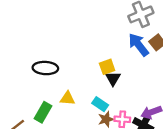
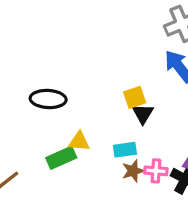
cyan rectangle: (100, 104) -> (125, 150), turned -42
green rectangle: (43, 112) -> (61, 158), moved, turned 36

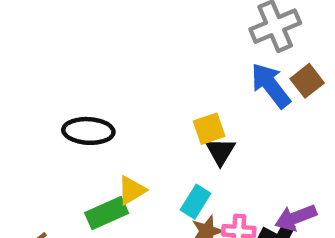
yellow triangle: (79, 141) -> (132, 190), turned -35
cyan rectangle: (125, 150) -> (195, 202), turned -50

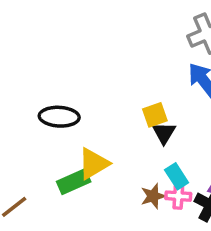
yellow triangle: (132, 190) -> (94, 164), size x1.4
cyan rectangle: (195, 202) -> (177, 176), moved, turned -65

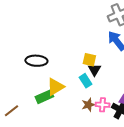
yellow square: (155, 115) -> (89, 60), turned 32
cyan rectangle: (177, 176) -> (85, 81), moved

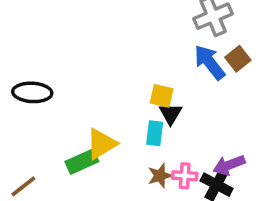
black ellipse: (36, 61) -> (32, 92), moved
cyan rectangle: (85, 81) -> (155, 133), turned 40

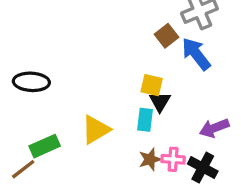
brown square: (238, 59) -> (166, 36), moved
green rectangle: (82, 162) -> (45, 146), moved
purple arrow: (229, 165) -> (214, 128), moved

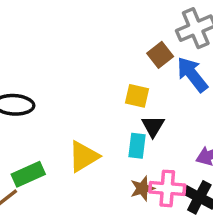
yellow square: (152, 85) -> (137, 96), moved
pink cross: (173, 159) -> (167, 188), size x1.4

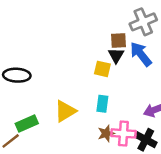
brown square: (160, 55) -> (118, 40), turned 35
black triangle: (153, 126) -> (116, 55), moved

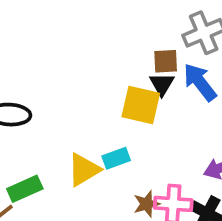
yellow square: (102, 69) -> (141, 105), size x1.5
cyan rectangle: (102, 104) -> (116, 158), moved, turned 63

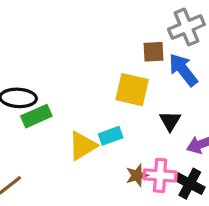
black triangle: (162, 84) -> (170, 121), moved
green rectangle: (25, 189) -> (36, 116), moved

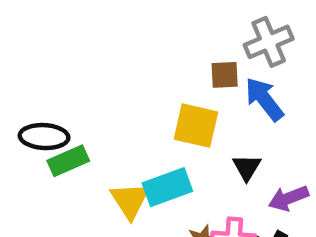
cyan rectangle: (111, 136) -> (167, 187), size x1.5
yellow triangle: (83, 146) -> (130, 200), turned -32

